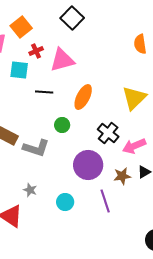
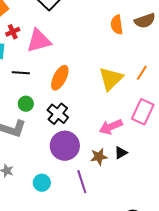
green circle: (62, 125) -> (26, 104), moved
black cross: (108, 133) -> (58, 114), moved

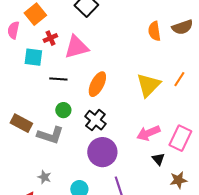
pink rectangle: (143, 112) -> (180, 138), moved
black triangle: (121, 153) -> (158, 159), turned -40
brown star: (99, 157) -> (178, 180), moved

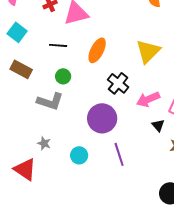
cyan square: (33, 57) -> (17, 32), moved, turned 30
black cross: (95, 120) -> (118, 83), moved
brown rectangle: (21, 123) -> (21, 69), moved

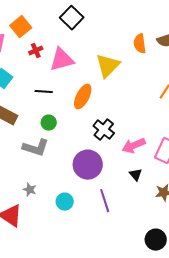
yellow triangle: (148, 51) -> (108, 66), moved
black triangle: (158, 125) -> (136, 175), moved

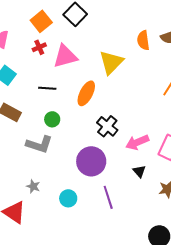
orange square: (21, 27) -> (41, 21), moved

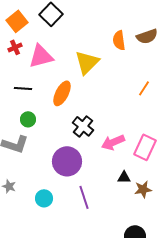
black triangle: (139, 171) -> (124, 177), moved, turned -48

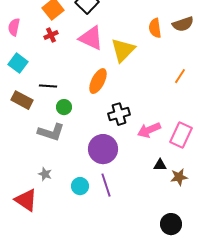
pink triangle: (41, 56) -> (91, 38), moved, turned 40
black line: (23, 88) -> (48, 86), moved
black cross: (83, 126) -> (119, 114), turned 35
purple line: (84, 197) -> (106, 185), moved

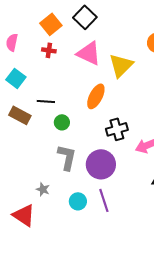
red cross: (51, 35) -> (49, 50), turned 32
gray L-shape: (51, 132) -> (67, 157), moved, turned -96

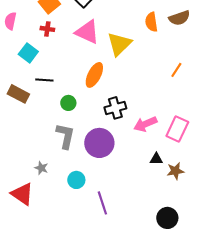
cyan square: (16, 78) -> (28, 53), moved
green circle: (62, 122) -> (68, 103), moved
purple line: (104, 200) -> (102, 203), moved

